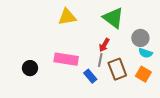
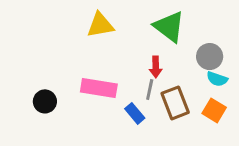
red arrow: (104, 45) -> (156, 67), turned -32

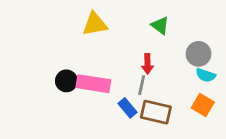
green triangle: (169, 27) -> (160, 25), size x0.6
black circle: (45, 101) -> (66, 81), moved
brown rectangle: (175, 103) -> (156, 112), moved, turned -56

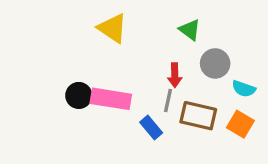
yellow triangle: (95, 24) -> (112, 28), turned 44
gray circle: (199, 54) -> (215, 63), moved
brown rectangle: (156, 112) -> (198, 116), moved

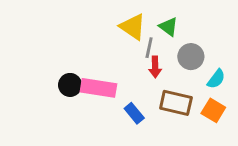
yellow triangle: (112, 28) -> (133, 27), moved
cyan semicircle: (244, 89) -> (216, 79), turned -72
gray line: (168, 101) -> (149, 48), moved

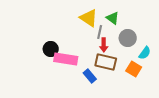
black circle: (70, 85) -> (51, 49), moved
brown rectangle: (176, 103) -> (106, 62), moved
orange square: (213, 110) -> (134, 69), moved

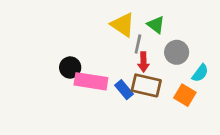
blue rectangle: (90, 76) -> (124, 90), moved

